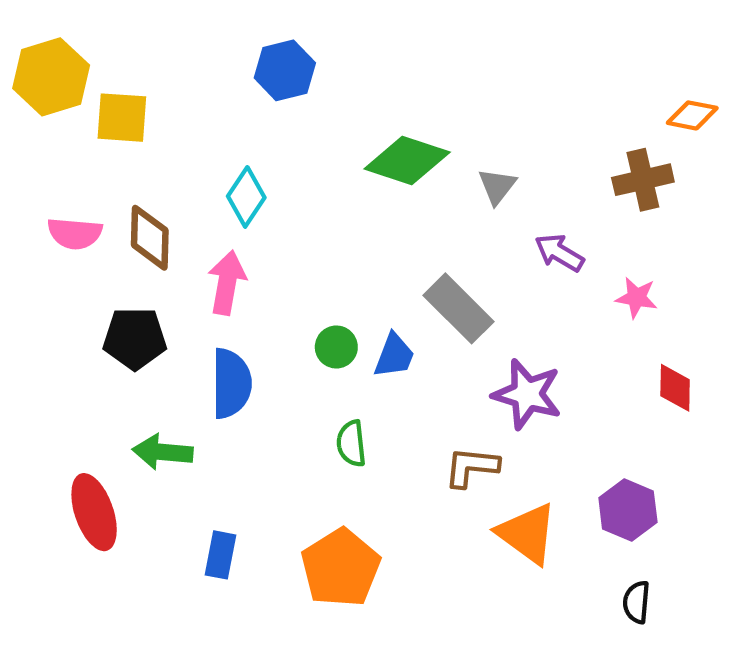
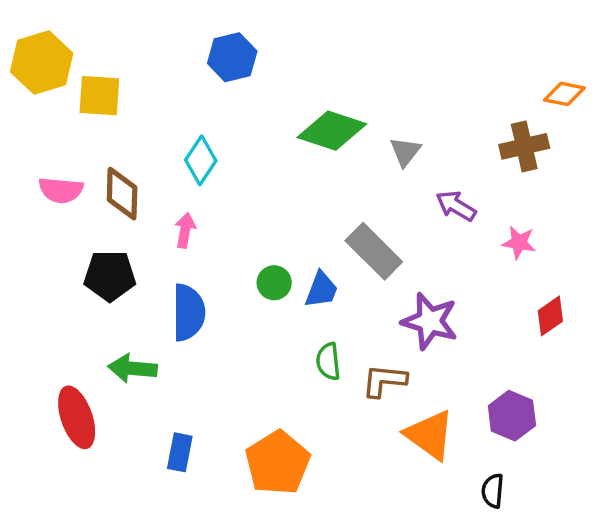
pink arrow: (227, 283) -> (185, 230), size x0.7
red diamond: (675, 388) -> (550, 316), turned 54
green semicircle: (351, 443) -> (328, 361), moved
black semicircle: (636, 602) -> (493, 491), moved

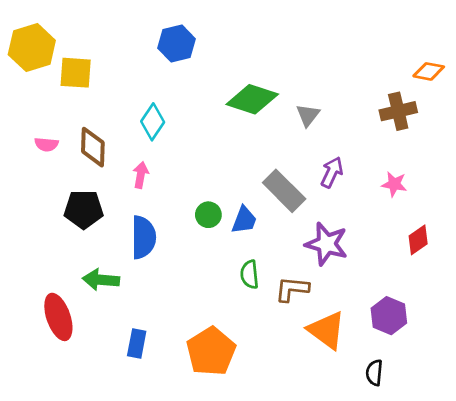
pink semicircle: (61, 190) -> (46, 144), size x0.7
purple arrow: (456, 206) -> (332, 172), moved, turned 84

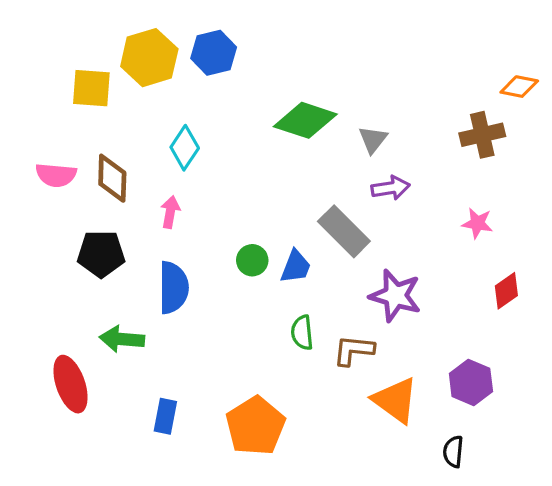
yellow hexagon: (32, 47) -> (149, 58), moved
pink semicircle: (46, 144) -> (56, 175), size x1.4
purple arrow: (332, 172) -> (391, 188), moved, turned 56

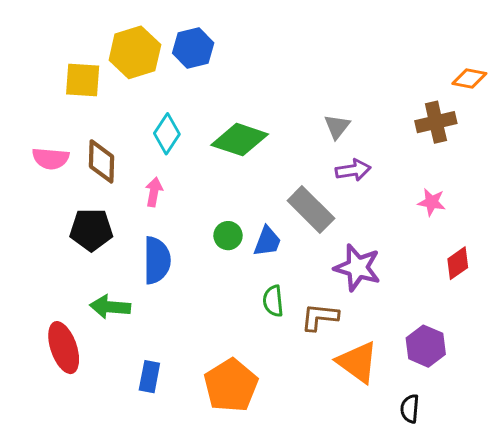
green diamond: (305, 120) -> (240, 140), moved

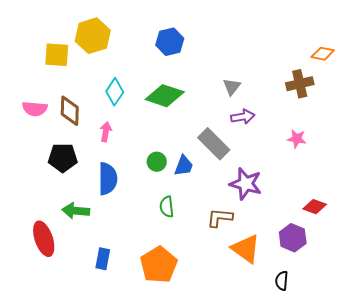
blue hexagon: (193, 48) -> (170, 42), moved
red diamond: (458, 263) -> (315, 207), moved, turned 55
green semicircle: (273, 301) -> (167, 207), moved

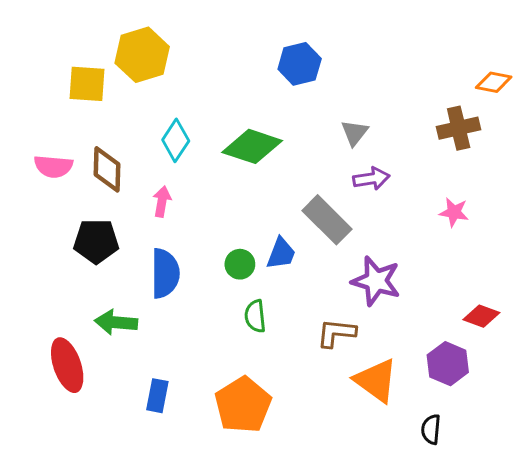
blue hexagon: (170, 42) -> (300, 64), moved
green circle: (157, 162) -> (240, 264), moved

